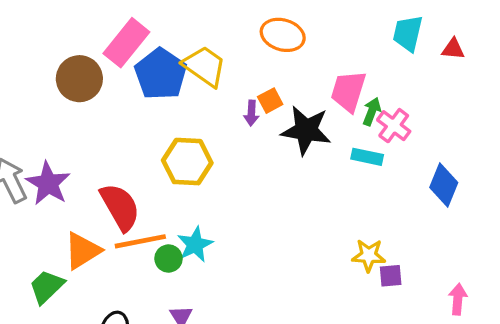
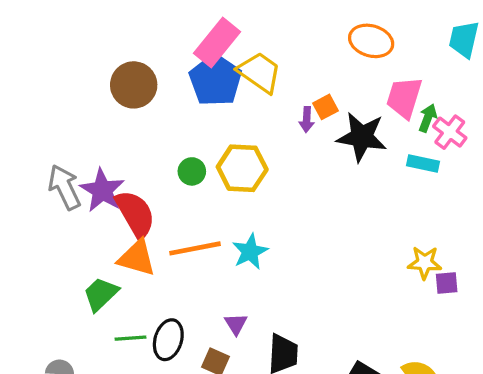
orange ellipse: (283, 35) -> (371, 41), moved
pink rectangle: (126, 43) -> (217, 42), moved
red semicircle: (120, 207) -> (135, 214), moved
orange triangle: (83, 251) -> (137, 258), turned 48
green circle: (169, 259) -> (192, 171), moved

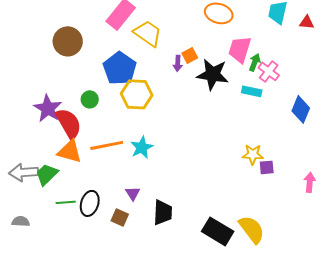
blue pentagon: (215, 80) -> (120, 68), moved
green circle: (192, 171) -> (90, 99), moved
gray arrow: (64, 187) -> (24, 172), moved, turned -68

